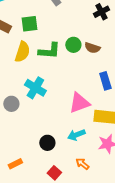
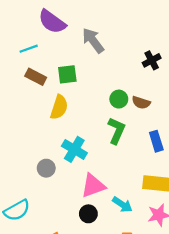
green L-shape: (49, 51) -> (116, 131), moved, turned -70
pink triangle: (79, 103) -> (93, 186), moved
cyan arrow: (76, 135) -> (122, 204), turned -126

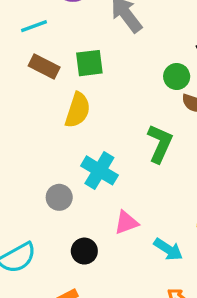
green circle: (119, 99) -> (177, 77), moved
pink triangle: (93, 186) -> (126, 223), size x0.7
black circle: (88, 214) -> (84, 251), moved

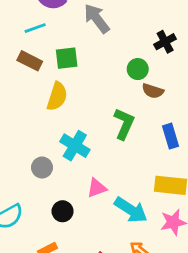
cyan line: (34, 26) -> (35, 28), moved
cyan arrow: (168, 249) -> (131, 210), size x1.4

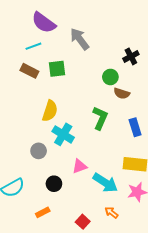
yellow semicircle: (57, 96) -> (50, 111), moved

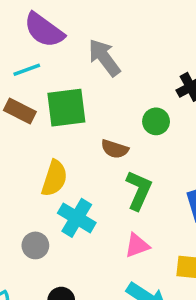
green square: (57, 69) -> (66, 108), size x1.4
brown semicircle: (122, 93) -> (115, 149), moved
pink triangle: (80, 166) -> (137, 245), moved

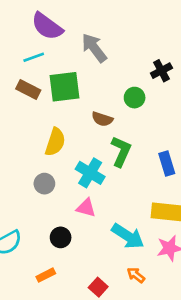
cyan cross: (77, 218) -> (90, 173), moved
gray circle: (35, 245) -> (44, 184), moved
pink triangle: (137, 245) -> (86, 208), moved, turned 35

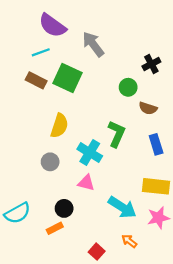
green square: (65, 87) -> (68, 78), turned 32
brown semicircle: (102, 119) -> (148, 108), moved
orange rectangle: (46, 275) -> (55, 228), moved

